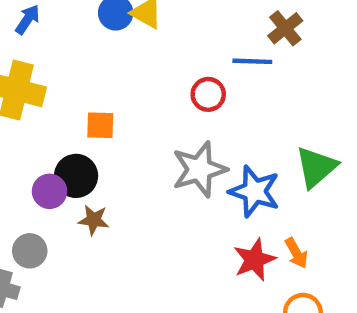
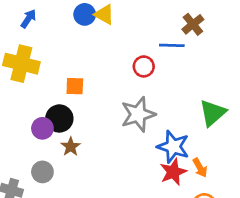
blue star: (254, 191) -> (173, 147), moved
brown star: (94, 220) -> (71, 147), turned 30
gray circle: (30, 251) -> (42, 172), moved

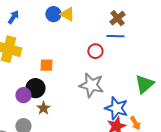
brown cross: (193, 24) -> (117, 18), moved
gray star: (138, 114) -> (91, 85), turned 30

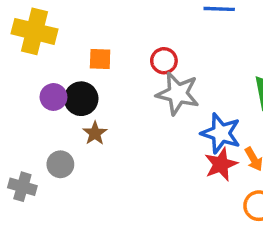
red circle: (95, 51) -> (164, 61), moved
purple circle: (23, 95) -> (53, 97), moved

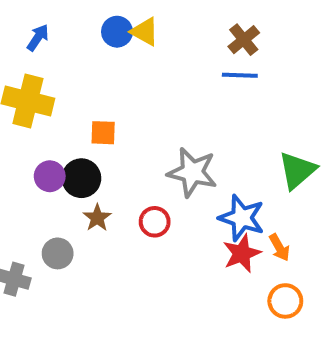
red circle: (164, 61) -> (155, 222), moved

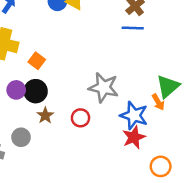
orange square: (103, 133) -> (37, 61), moved, turned 35
orange arrow: (279, 248) -> (158, 102), moved

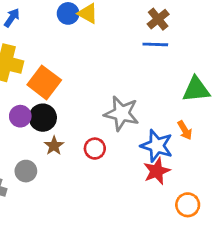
orange square: (37, 61) -> (44, 82), size x1.6
green triangle: (168, 86) -> (196, 89), moved, turned 35

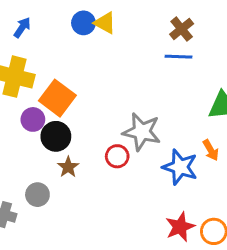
purple circle: (20, 116) -> (33, 119), moved
red circle: (95, 149) -> (117, 156), moved
red star: (157, 171) -> (180, 227), moved

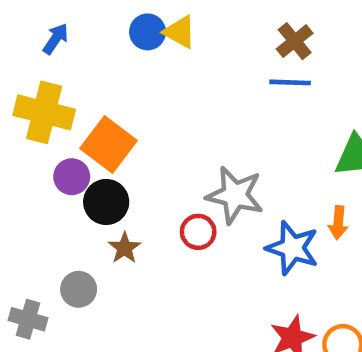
orange arrow: (211, 150) -> (338, 223), turned 35

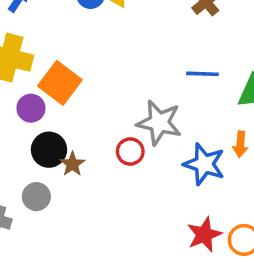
blue line: (290, 82) -> (202, 74), moved
black circle: (106, 202) -> (49, 150), moved

